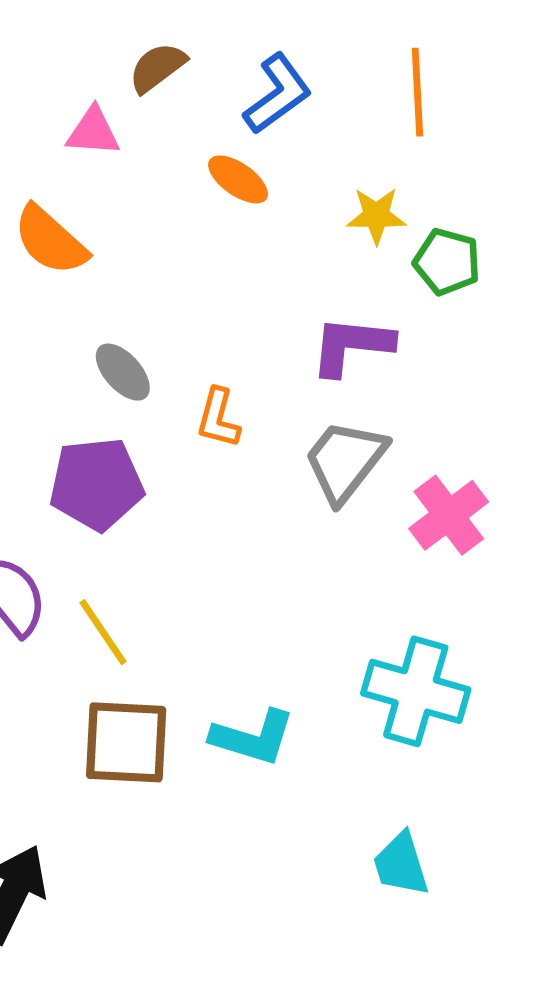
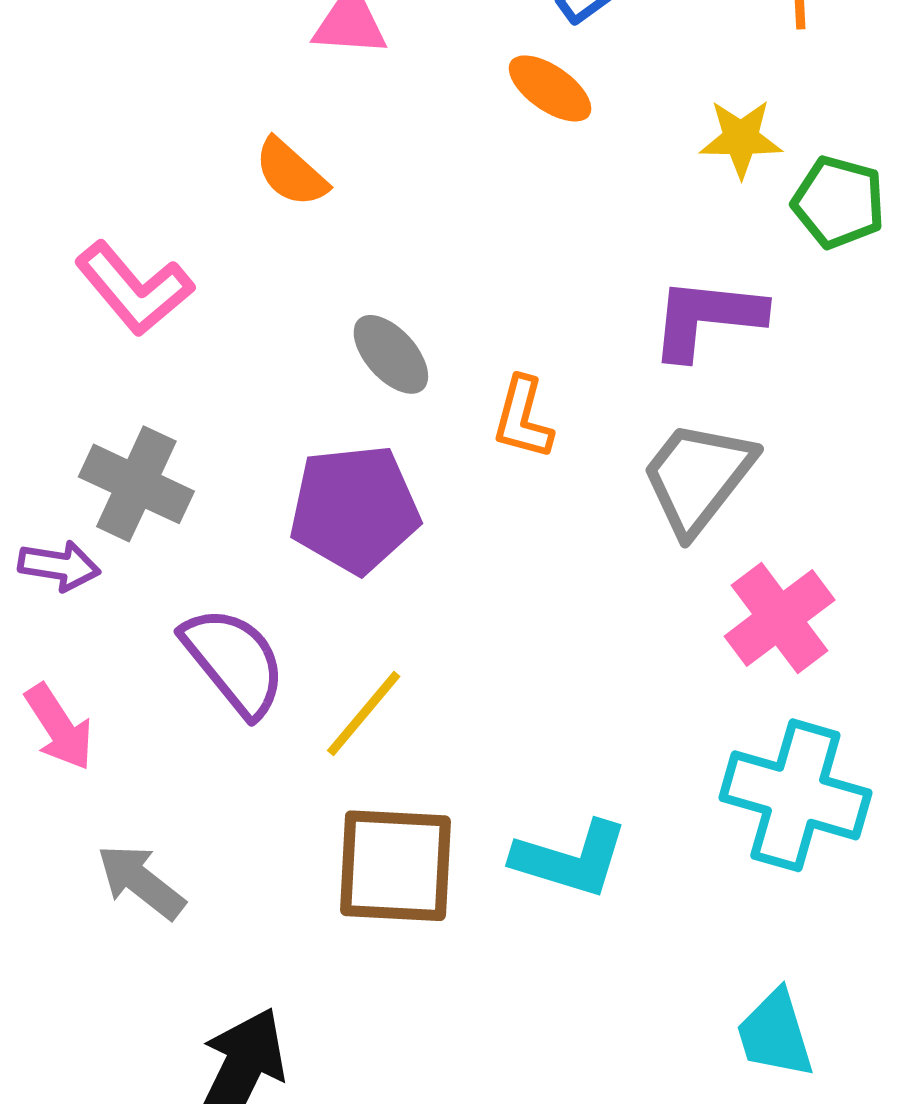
orange semicircle: (50, 240) -> (291, 173), size x0.7
pink cross: (449, 515) -> (780, 618), moved
yellow line: (103, 632) -> (364, 713), turned 74

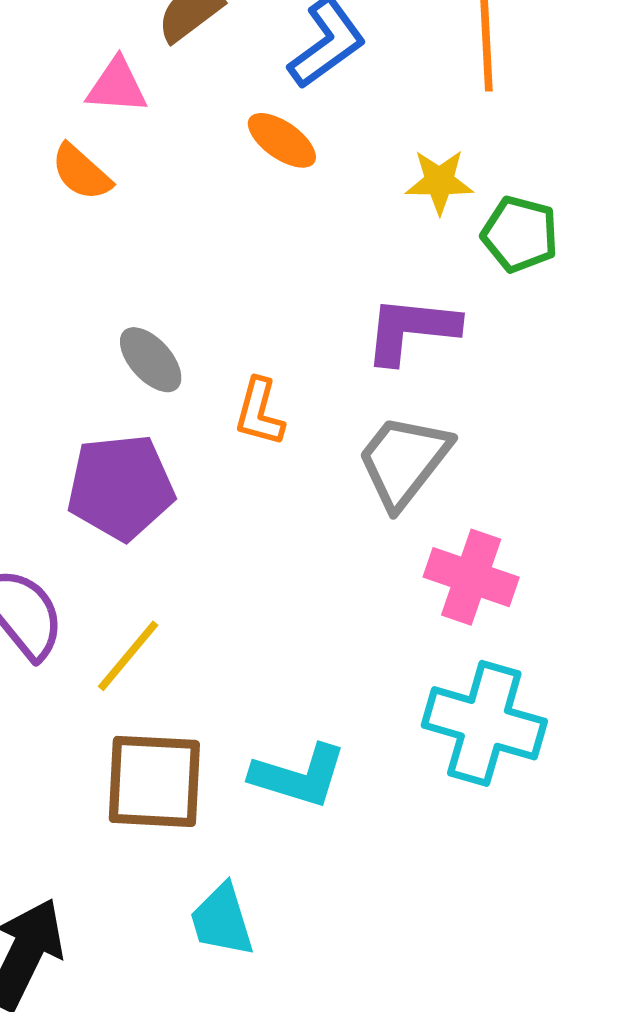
orange semicircle: (291, 173) -> (81, 172), moved
pink cross: (780, 618) -> (471, 577), turned -34
cyan trapezoid: (775, 1034) -> (222, 920), moved

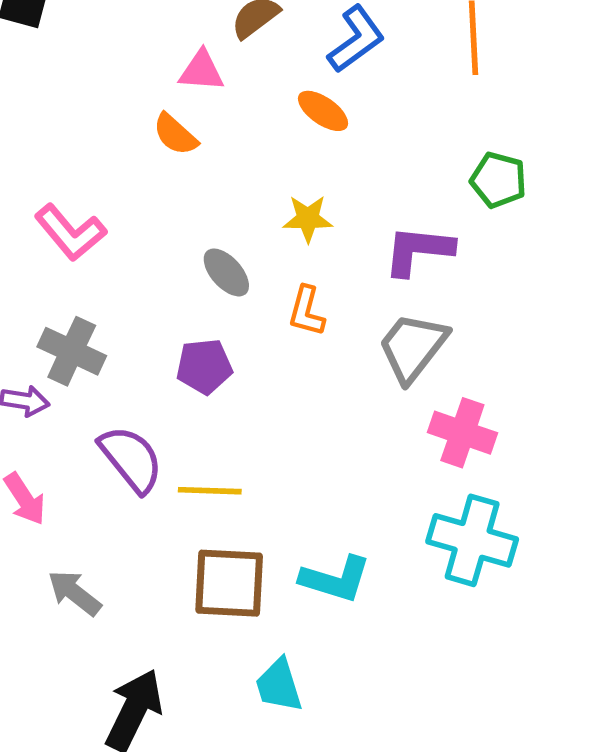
yellow star: (439, 182) -> (308, 219), moved
purple pentagon: (121, 487) -> (204, 366), size x0.7
yellow line: (128, 656) -> (210, 491), turned 52

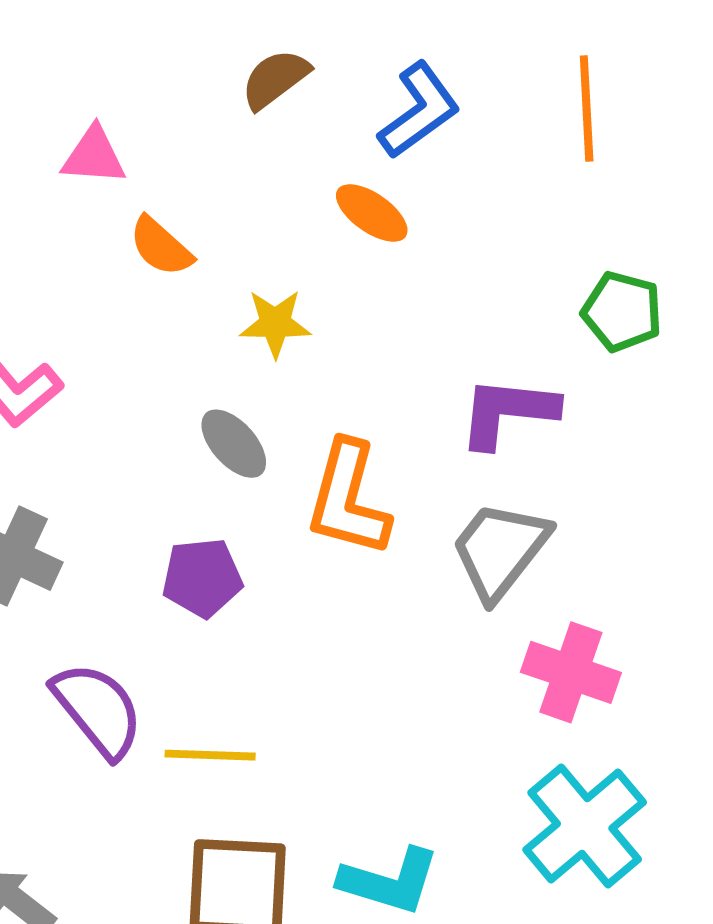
pink triangle: (202, 71) -> (94, 156), moved
yellow star: (308, 219) -> (275, 323), moved
orange L-shape: (306, 311) -> (348, 499), size x1.6
cyan cross: (472, 540) -> (585, 826), turned 34

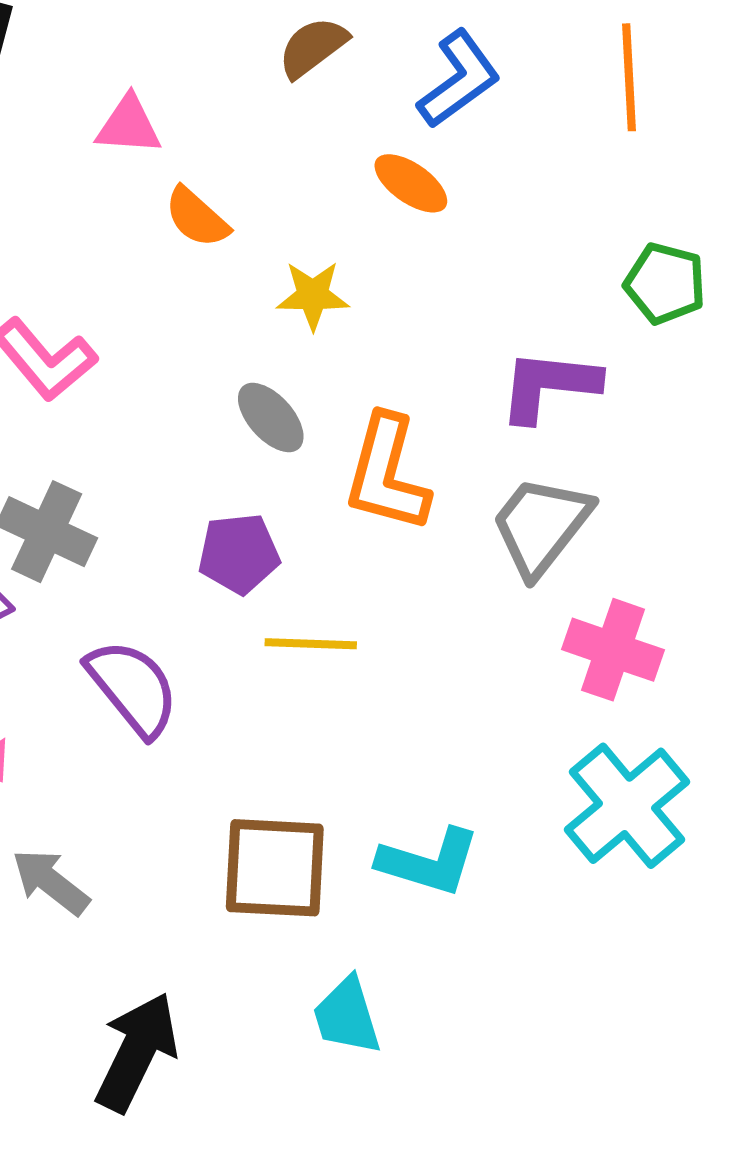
yellow line: (210, 755) -> (311, 644), moved

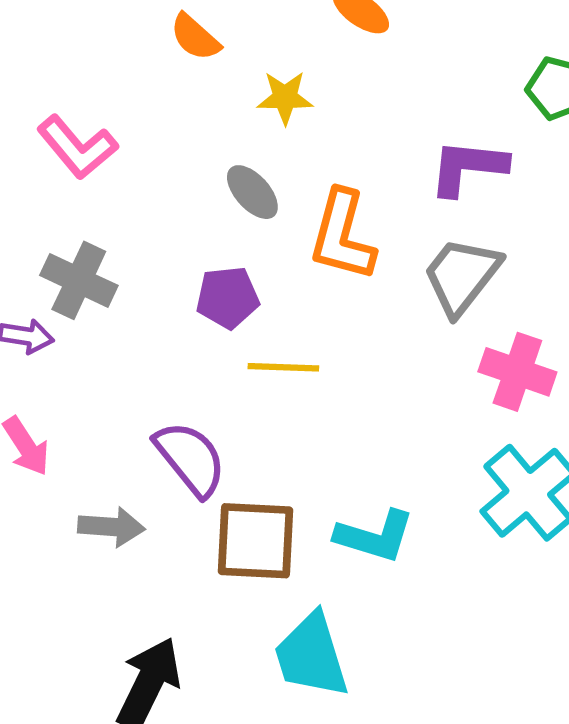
purple semicircle: (133, 688) -> (190, 459), moved
gray arrow: (51, 882) -> (111, 527), moved, turned 146
cyan trapezoid: (347, 1016) -> (311, 655), size x1.4

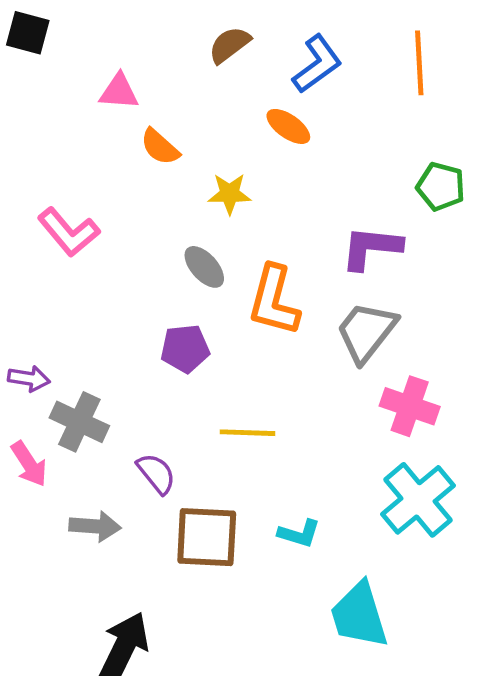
gray cross: (79, 280) -> (79, 422), moved
yellow line: (283, 367) -> (248, 433), moved
purple semicircle: (190, 459) -> (156, 473), size x0.7
cyan L-shape: (375, 536) -> (299, 533), size x0.7
cyan trapezoid: (311, 655) -> (359, 615), moved

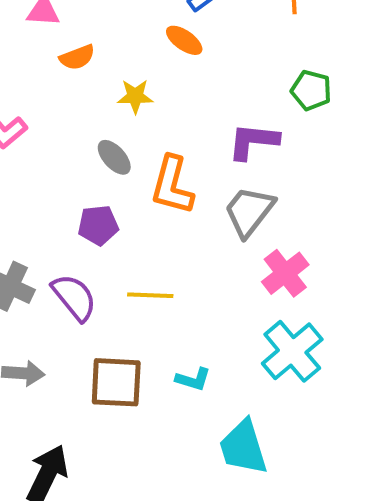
orange semicircle: (160, 147) -> (77, 57), turned -63
pink cross: (410, 406) -> (285, 273), turned 33
purple semicircle: (156, 473) -> (74, 297), moved, size x1.4

